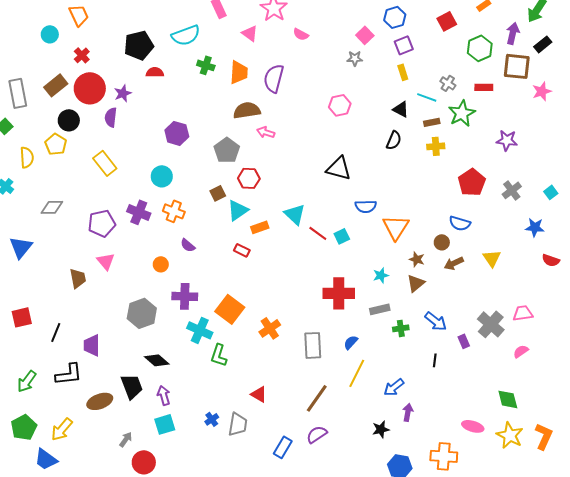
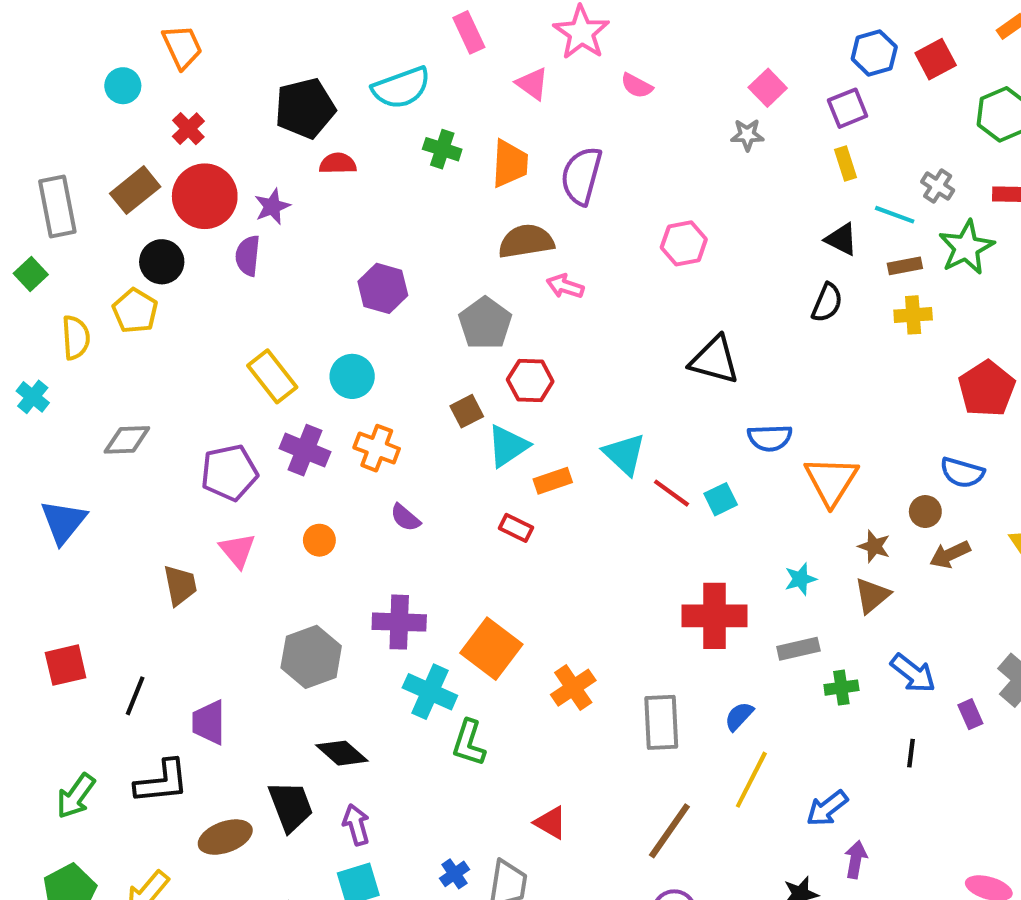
blue hexagon: (395, 17) -> (874, 53), moved
pink hexagon: (340, 105) -> (684, 243), moved
yellow rectangle: (105, 163) -> (272, 376), moved
orange circle: (161, 264) -> (319, 540), moved

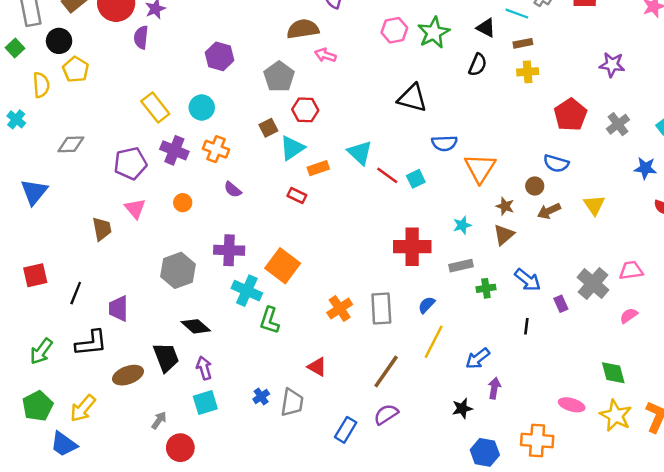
green star: (966, 247) -> (434, 33), moved
black circle: (162, 262) -> (59, 41), moved
orange cross: (573, 688) -> (340, 308), moved

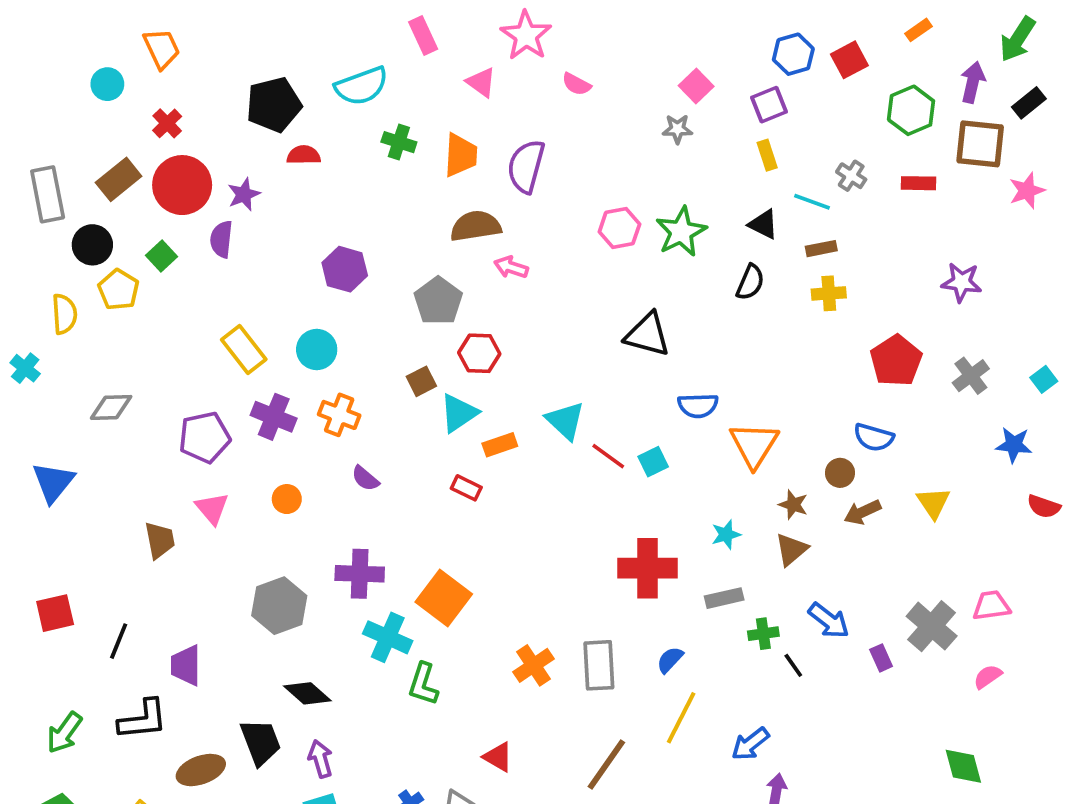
green square: (15, 48) -> (162, 256), moved
black line: (526, 326) -> (793, 665), moved, turned -42

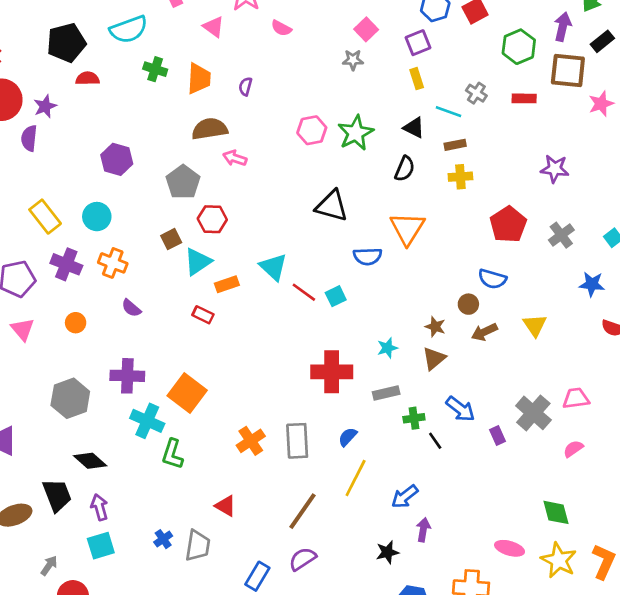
purple semicircle: (526, 166) -> (245, 86), size x0.5
orange triangle: (754, 445) -> (407, 228), moved

